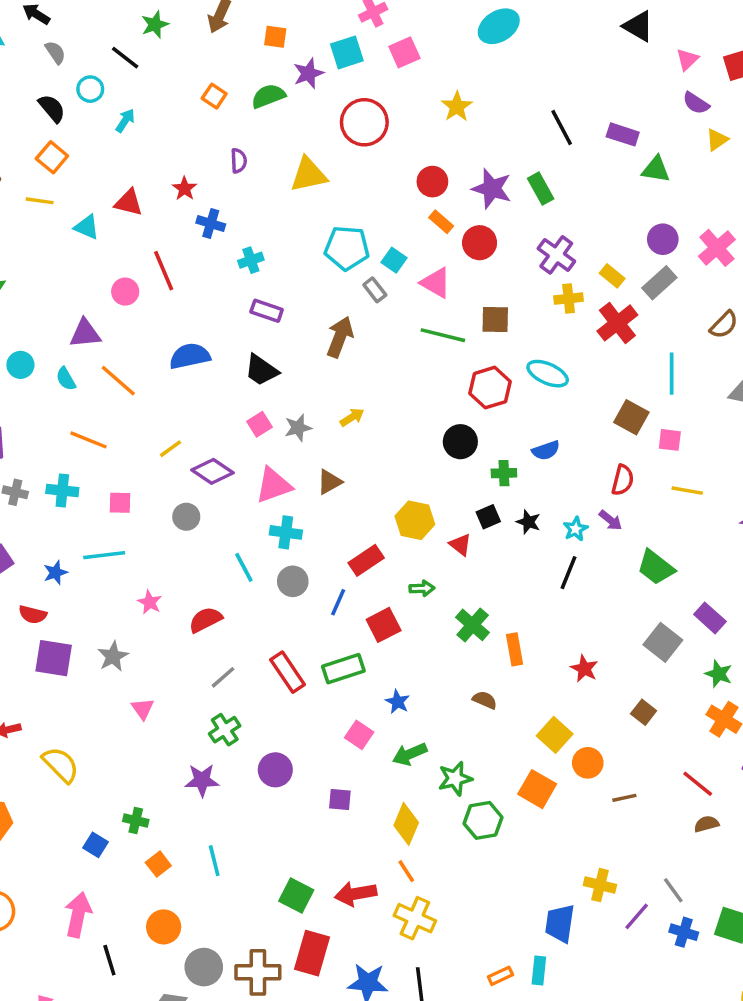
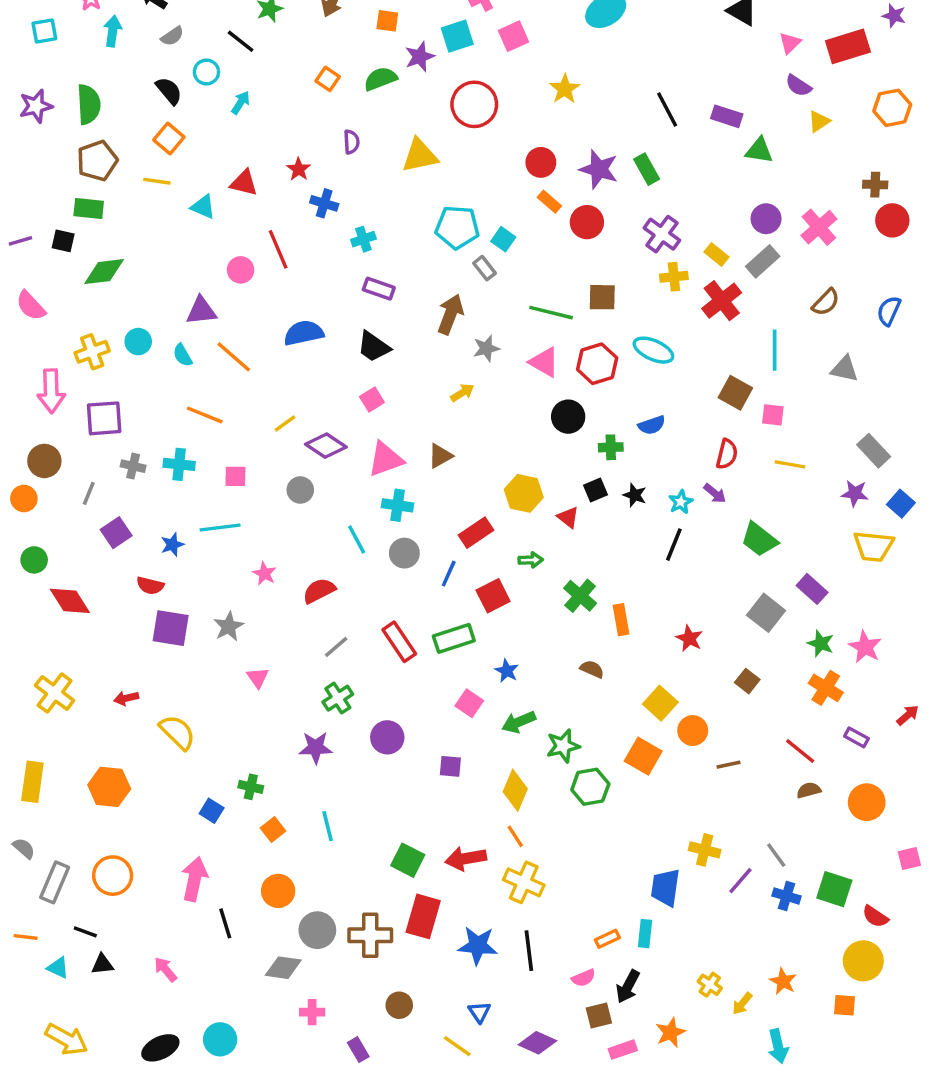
gray semicircle: (55, 52) -> (172, 36), turned 90
pink triangle: (436, 283) -> (544, 362), moved
gray star: (298, 428) -> (486, 348), moved

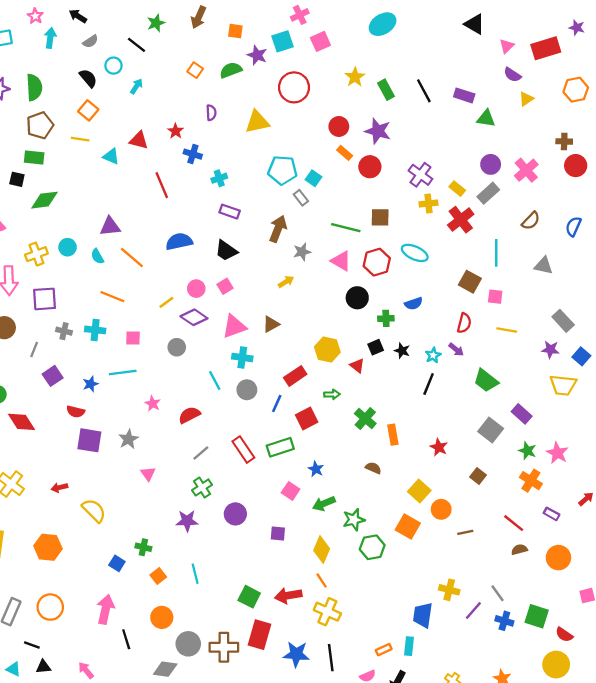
purple star: (420, 57) -> (257, 55), turned -30
green rectangle: (647, 169) -> (386, 90), moved
pink circle: (241, 270) -> (196, 289), moved

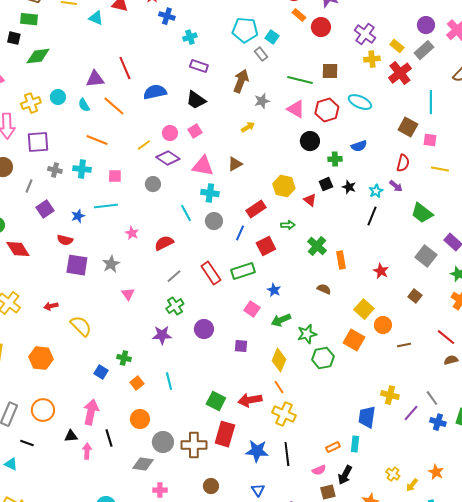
red line: (162, 185) -> (125, 68), moved
pink triangle: (234, 327) -> (203, 166), turned 30
black triangle: (43, 667) -> (71, 436), moved
pink arrow: (86, 670) -> (87, 451), moved, turned 42

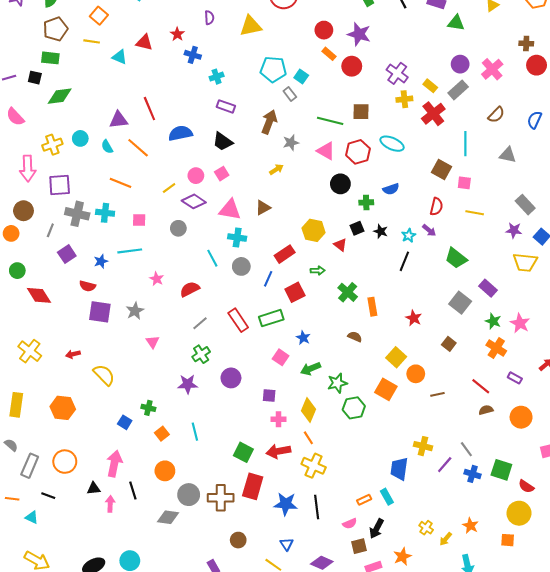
gray cross: (55, 170) -> (77, 214), size x1.6
cyan rectangle: (355, 444) -> (387, 497), turned -35
pink cross: (160, 490) -> (278, 419), moved

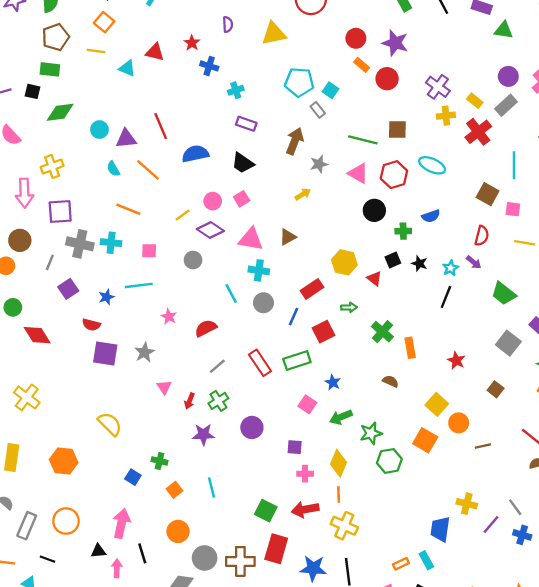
cyan circle: (80, 138) -> (99, 130), moved
red arrow: (73, 354) -> (190, 401), moved, turned -56
orange line: (308, 438) -> (339, 494), turned 32

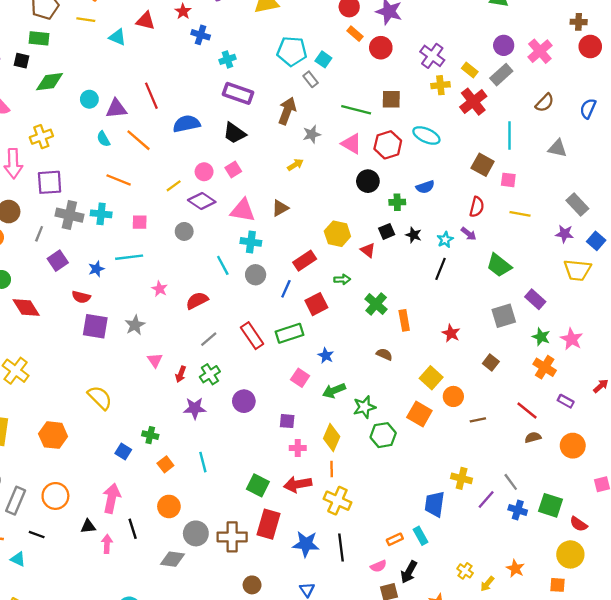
purple rectangle: (246, 124) -> (238, 93), size x1.4
gray square: (508, 343) -> (504, 316), turned 35

